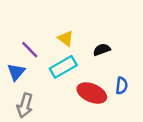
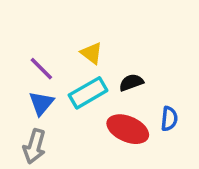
black semicircle: (102, 50) -> (131, 82), moved
blue triangle: (16, 72) -> (41, 103), moved

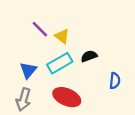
purple line: (41, 69) -> (40, 29), moved
red ellipse: (128, 129) -> (67, 97), moved

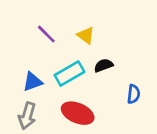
yellow triangle: (62, 36) -> (86, 35), moved
blue triangle: (28, 70) -> (33, 82), turned 30

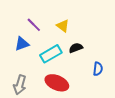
blue triangle: (33, 82) -> (22, 44), moved

